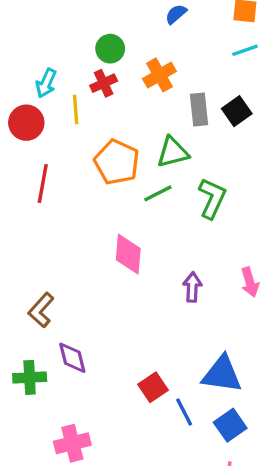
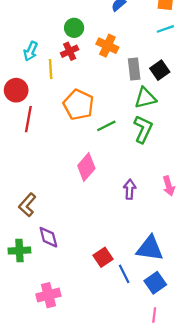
orange cross: (159, 75) -> (107, 46), turned -35
red circle: (26, 123) -> (16, 90), moved
green triangle: (173, 152) -> (145, 98), moved
pink diamond: (128, 254) -> (86, 167), turned 36

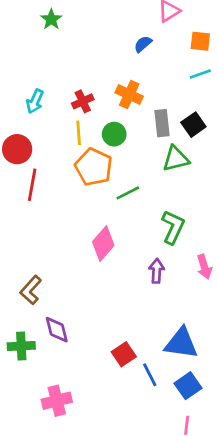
green circle: (74, 28) -> (114, 134), moved
yellow line: (51, 69) -> (79, 133), moved
green L-shape: (143, 129) -> (173, 227), moved

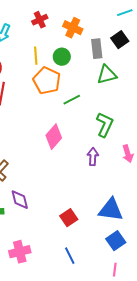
red cross: (83, 101) -> (40, 20), moved
black square: (193, 125) -> (120, 40), moved
blue line: (150, 375) -> (70, 256), moved

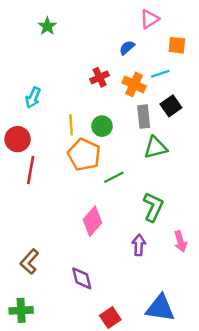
cyan line: (125, 13) -> (160, 74), moved
red cross: (40, 20) -> (100, 77), moved
orange cross: (73, 28) -> (134, 84), moved
purple diamond: (20, 200) -> (82, 278), moved

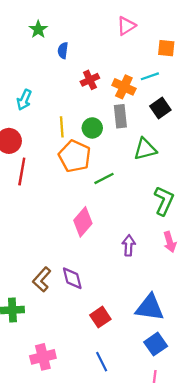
pink triangle: (150, 19) -> (126, 26), moved
blue semicircle: (127, 48) -> (63, 50), moved, turned -42
gray rectangle: (144, 117) -> (120, 116), moved
green L-shape: (153, 207) -> (164, 201), moved
brown L-shape: (29, 262) -> (42, 279), moved

